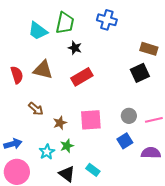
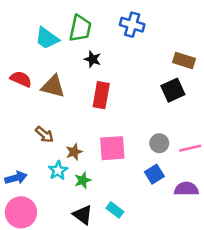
red semicircle: (17, 75) -> (21, 79), moved, turned -48
red rectangle: (82, 77) -> (101, 95), turned -50
cyan star: (47, 152) -> (58, 170), moved

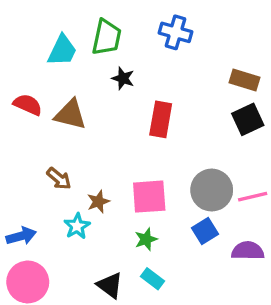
cyan trapezoid: (47, 38) -> (62, 50), turned -100
black square: (173, 90) -> (248, 119), moved
red rectangle: (101, 95) -> (161, 119), moved
gray circle: (159, 143) -> (212, 190), size x1.6
green star: (83, 180) -> (146, 239), moved

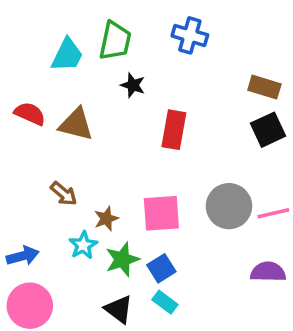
blue square: (205, 231) -> (161, 268), moved
green star: (146, 239) -> (122, 259), moved, size x1.4

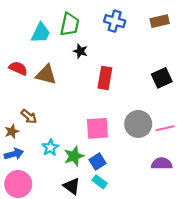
brown rectangle: (264, 87) -> (160, 21), moved, turned -30
brown arrow: (64, 194) -> (29, 116), moved
brown star: (106, 219) -> (12, 131), moved

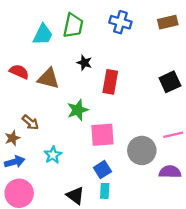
black star: (80, 51) -> (84, 63), moved
gray circle: (138, 124) -> (142, 150), moved
green star: (74, 156) -> (78, 110), moved
cyan rectangle: (100, 182) -> (105, 191), turned 56

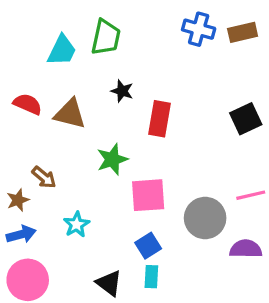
blue cross: (120, 22) -> (199, 29), moved

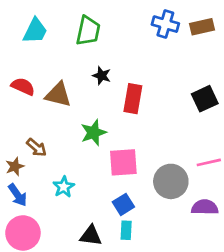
cyan trapezoid: (62, 50) -> (35, 31), moved
blue arrow: (21, 234) -> (18, 195), turned 70
black triangle: (109, 283) -> (91, 236), turned -30

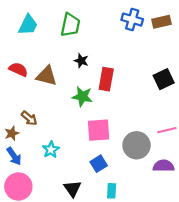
green star: (94, 133) -> (82, 97), moved, turned 30
cyan rectangle: (126, 230) -> (112, 191), moved
black triangle: (91, 236) -> (73, 189), turned 48

